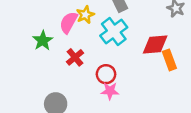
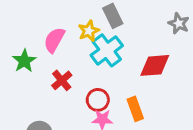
yellow star: (85, 15) -> (89, 31), moved
orange rectangle: (169, 60) -> (135, 109), moved

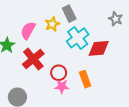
cyan cross: (107, 50) -> (78, 38), moved
red cross: (62, 80) -> (33, 59), size x1.5

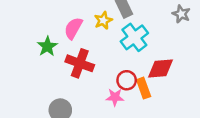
red diamond: (99, 48) -> (160, 69), moved
red cross: (33, 59) -> (80, 63), turned -30
red circle: (59, 73) -> (127, 80), moved

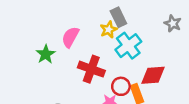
yellow star: (103, 20) -> (109, 30), moved
red cross: (80, 63) -> (91, 69), moved

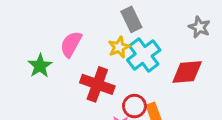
yellow star: (109, 30) -> (119, 47), moved
red diamond: (153, 75) -> (187, 72), moved

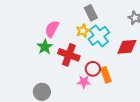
green star: (40, 66) -> (45, 47), moved

